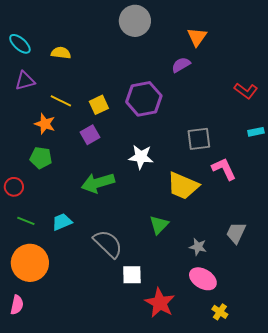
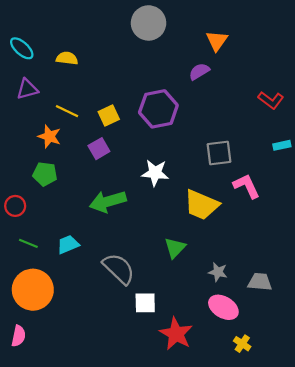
gray trapezoid: (236, 233) -> (260, 282), moved, turned 70

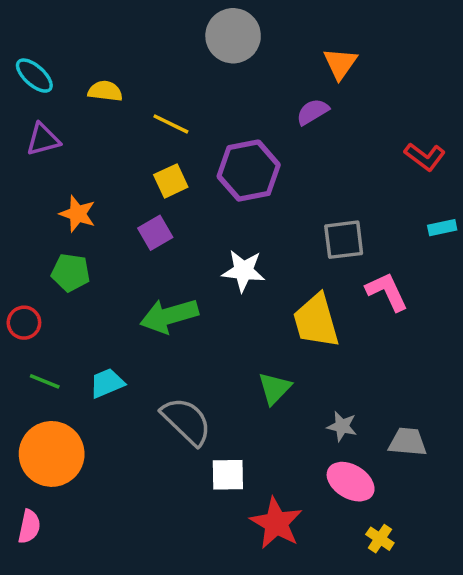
yellow line: (67, 111) -> (171, 124), moved
yellow trapezoid: (201, 205) -> (316, 321), turned 51

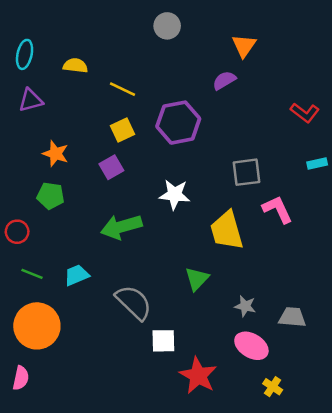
gray circle: (233, 36) -> (167, 26), size x0.7
cyan ellipse: (34, 76) -> (25, 54), turned 60

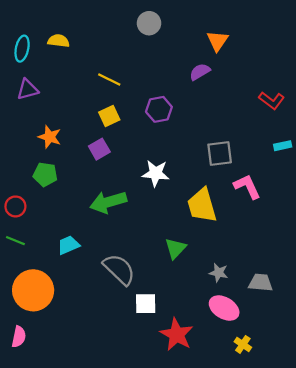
yellow semicircle: (75, 66) -> (58, 41), moved
purple hexagon: (178, 123) -> (159, 109), size x0.7
green line: (32, 274) -> (15, 241), moved

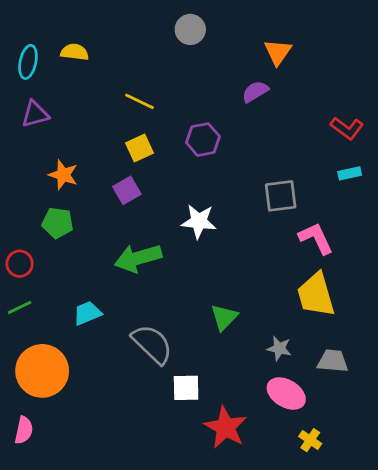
cyan rectangle: (283, 146) -> (350, 173), moved
yellow trapezoid: (202, 205) -> (316, 295), moved
green line: (15, 241) -> (20, 307), turned -48

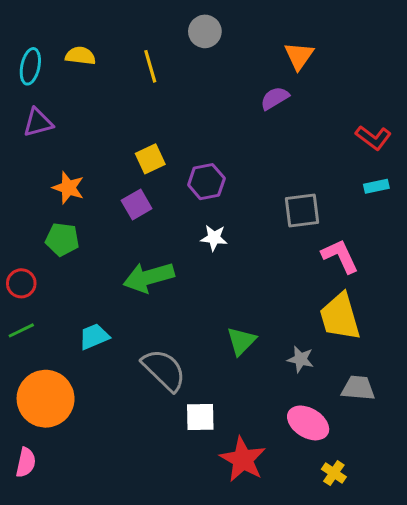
yellow line: (139, 101) -> (150, 66), moved, turned 48
purple hexagon: (203, 140) -> (206, 182), moved
white star: (199, 221) -> (214, 238), size x0.7
gray star: (279, 348) -> (300, 359), moved

